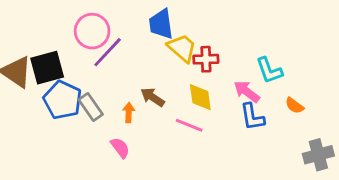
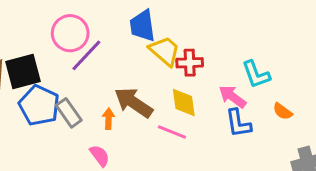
brown arrow: (153, 97) -> (134, 103), size x1.5

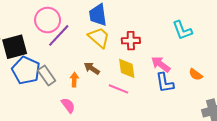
yellow trapezoid: (165, 51) -> (99, 37), moved
cyan L-shape: (256, 74) -> (182, 30), moved
brown arrow: (134, 103) -> (92, 68), size x0.6

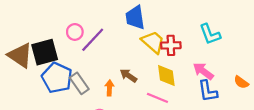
pink circle: (48, 20) -> (75, 32), moved, size x0.6
cyan L-shape: (182, 30) -> (210, 34), moved
yellow trapezoid: (99, 37) -> (153, 42), moved

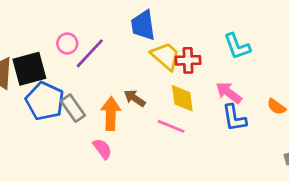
orange arrow: (109, 88) -> (111, 114), size x1.6

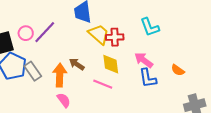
pink circle: (67, 44) -> (26, 33), moved
pink semicircle: (102, 149) -> (64, 100), moved

